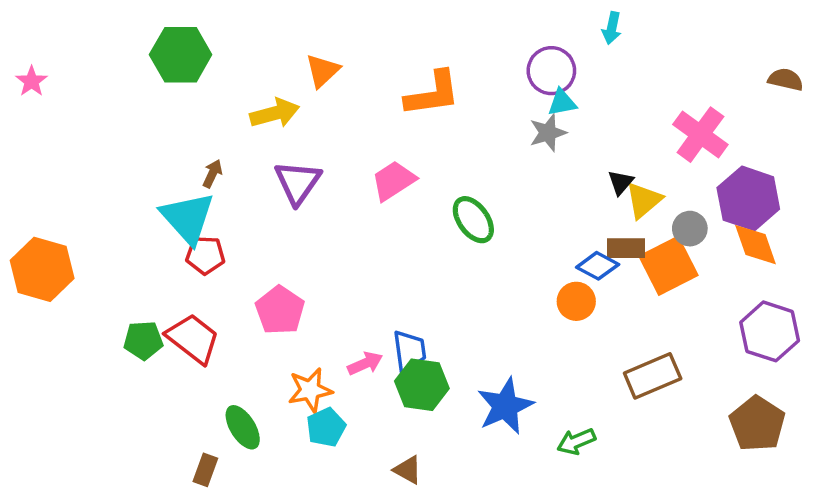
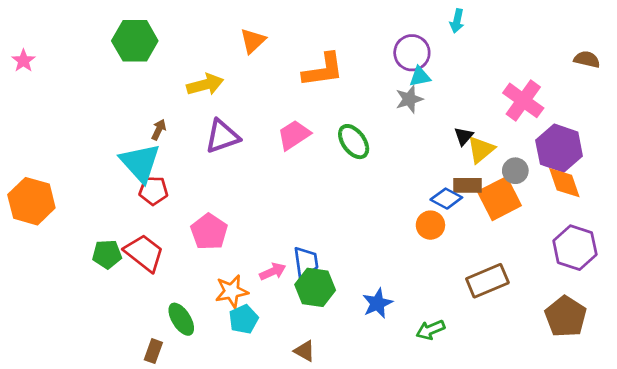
orange triangle: (323, 71) -> (253, 41), moved
purple triangle: (298, 182) -> (222, 136), turned 36
green ellipse: (473, 220) -> (354, 142), moved
blue star: (505, 406) -> (377, 303), size x0.7

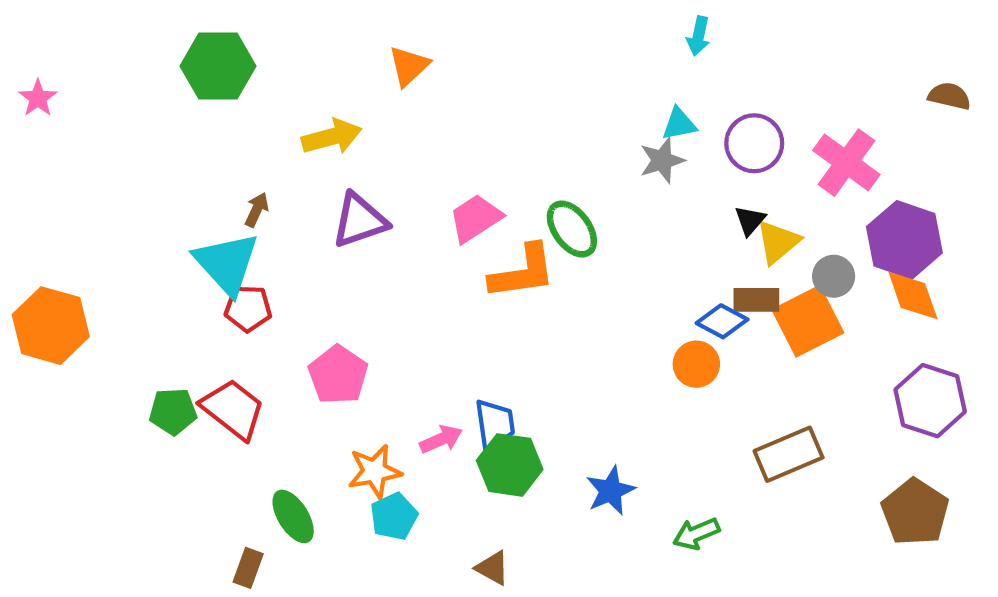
cyan arrow: (457, 21) -> (698, 36), moved
purple circle: (412, 53) -> (754, 143), moved
orange L-shape: (323, 70) -> (523, 272), moved

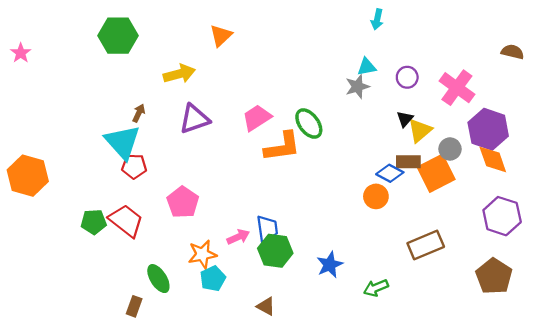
purple circle: (754, 143) -> (407, 77), size x0.7

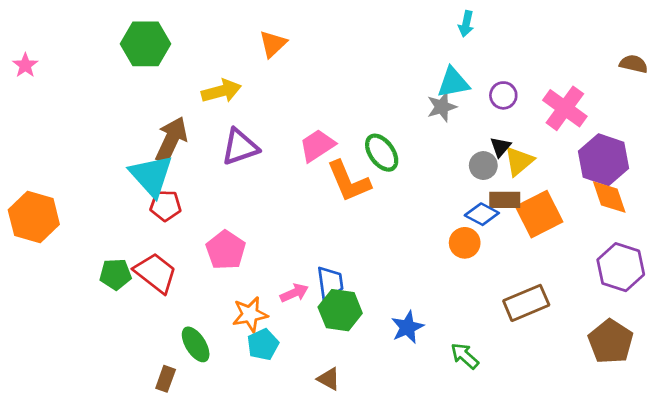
cyan triangle: (367, 67) -> (453, 83), size x1.4
brown arrow: (139, 113) -> (171, 140), size x2.0
orange L-shape: (282, 147) -> (349, 181), turned 75
gray circle: (450, 149) -> (483, 166), moved
green arrow: (376, 288) -> (465, 356), turned 65

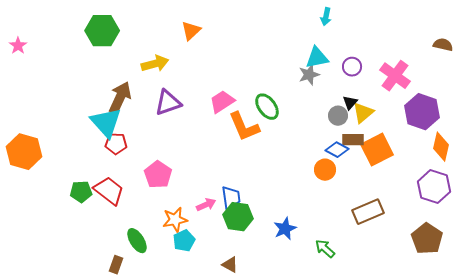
orange diamond: (609, 197) -> (441, 147), moved, turned 32

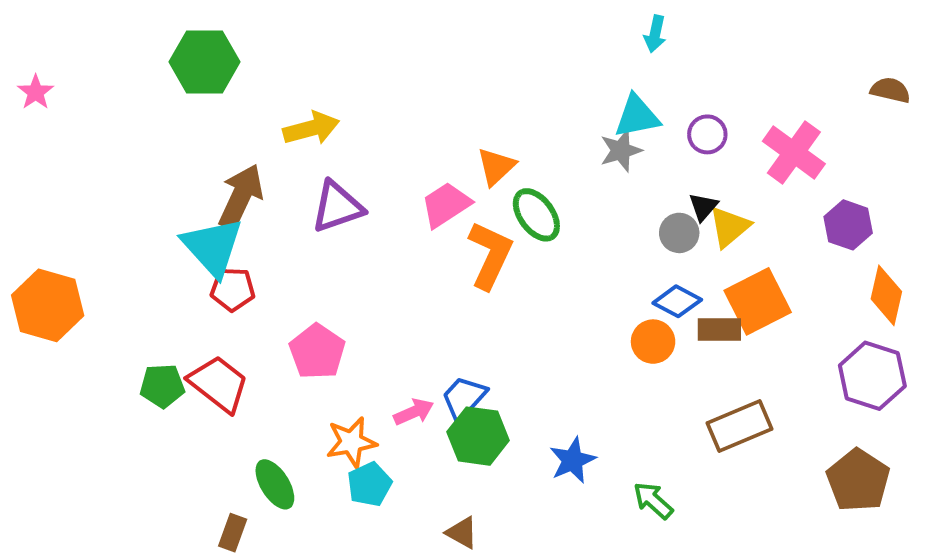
orange triangle: (191, 31) -> (496, 167), moved
purple hexagon: (422, 112) -> (848, 225), size x0.7
orange L-shape: (244, 127) -> (490, 255), turned -132
brown rectangle: (353, 140) -> (719, 329), moved
blue trapezoid: (231, 198) -> (464, 398), turned -130

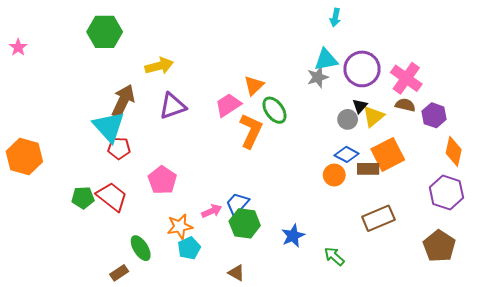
brown semicircle: (890, 90) -> (405, 105), moved
purple circle: (707, 134) -> (362, 69), size x1.8
brown rectangle: (233, 533) -> (119, 273), turned 36

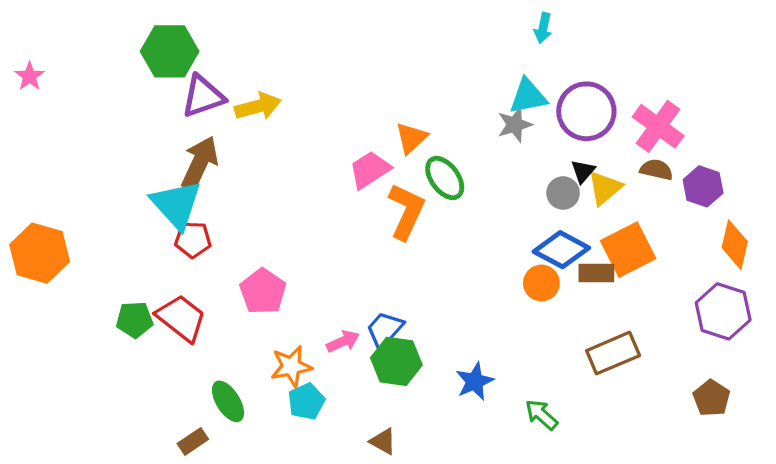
purple triangle: (173, 106) -> (203, 96), moved
blue diamond: (347, 154) -> (561, 250), size x1.4
brown pentagon: (439, 246) -> (711, 398), size x0.7

